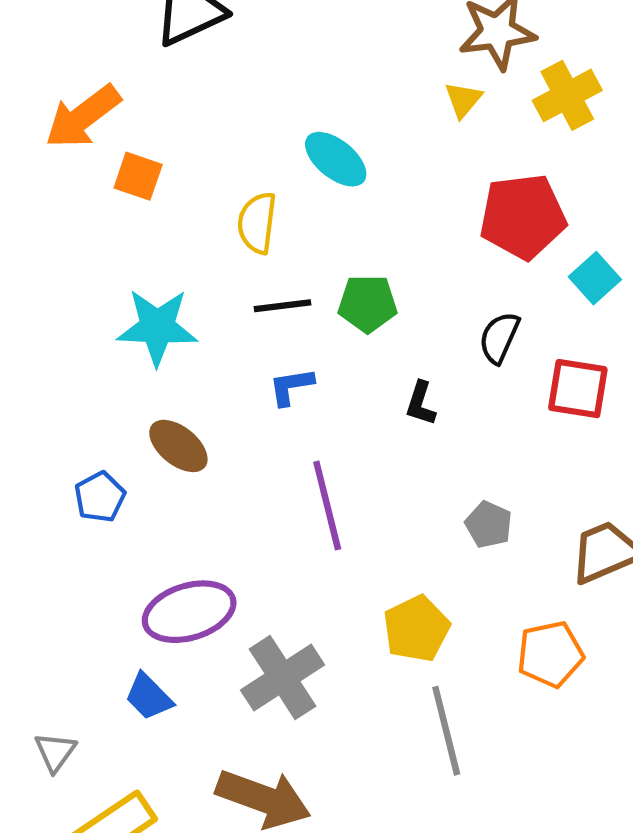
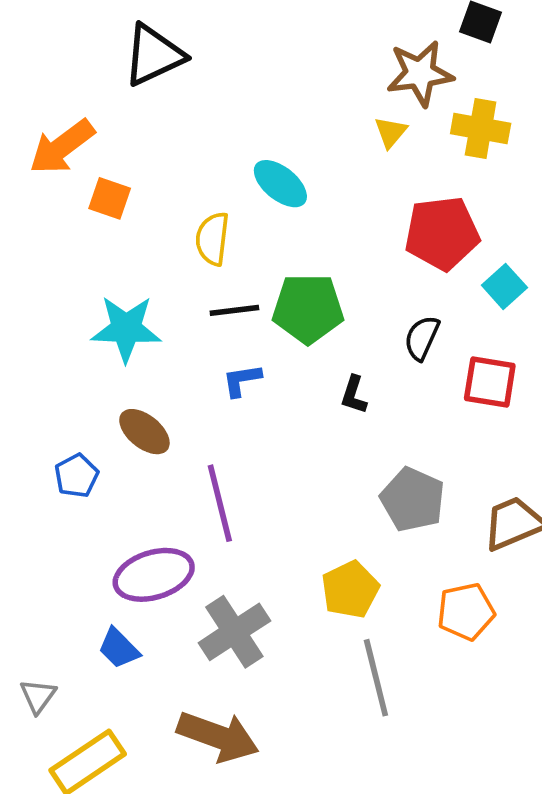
yellow cross: (567, 95) -> (481, 129), turned 38
green pentagon: (368, 304) -> (308, 309), size x1.4
purple line: (327, 505) -> (220, 503), moved
gray pentagon: (489, 525) -> (413, 500), size x1.6

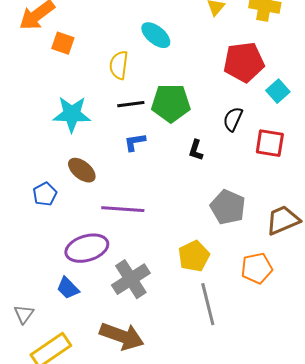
purple line: (220, 503) -> (123, 209), turned -72

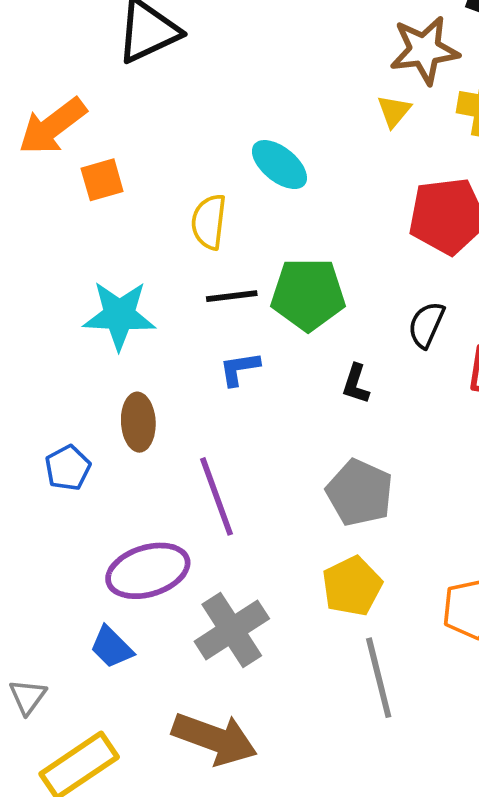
orange square: (63, 43) -> (102, 180), turned -35
brown ellipse: (82, 170) -> (138, 422), turned 48
gray pentagon: (228, 207) -> (360, 493), moved
purple line: (123, 209) -> (217, 496), turned 66

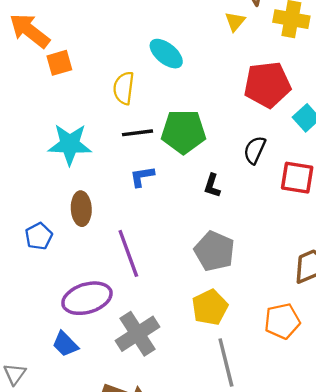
orange arrow: (52, 126) -> (30, 31), turned 75

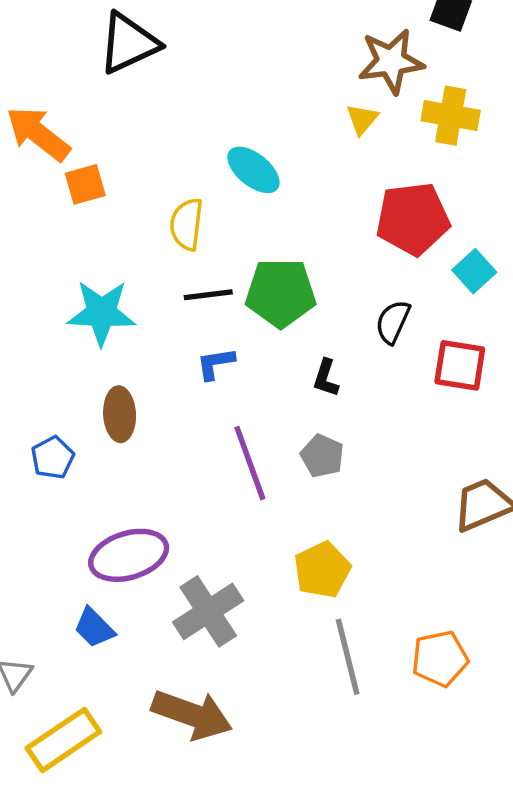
gray pentagon: (214, 251) -> (322, 456), moved, size x0.7
purple line: (128, 253) -> (250, 463), moved
orange pentagon: (282, 321) -> (440, 658), moved

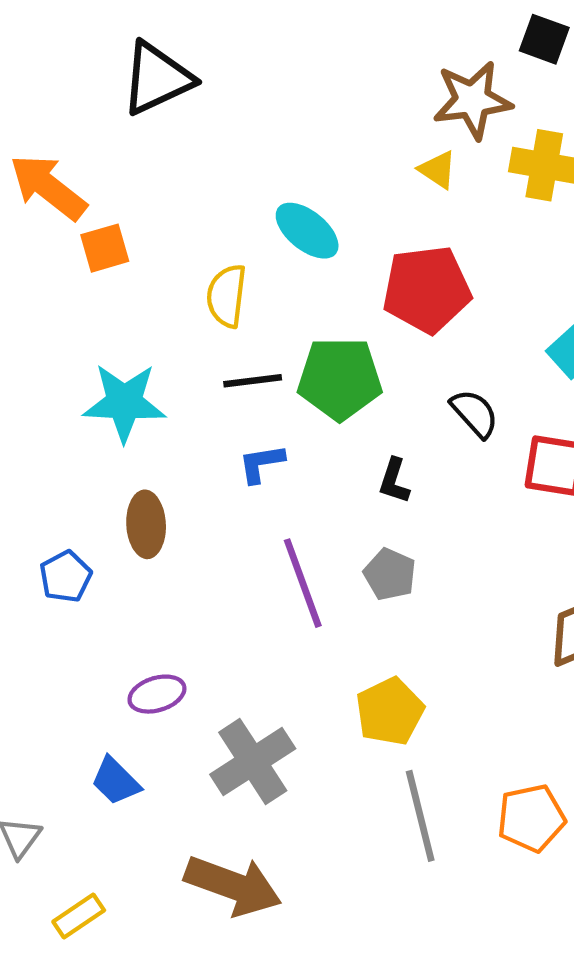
yellow triangle: (362, 119) -> (438, 170), turned -36
red pentagon: (413, 219) -> (427, 289), moved
black semicircle: (393, 322) -> (475, 413), turned 114
purple ellipse: (129, 555) -> (157, 694), size x0.6
yellow rectangle: (63, 740) -> (79, 916), size x0.6

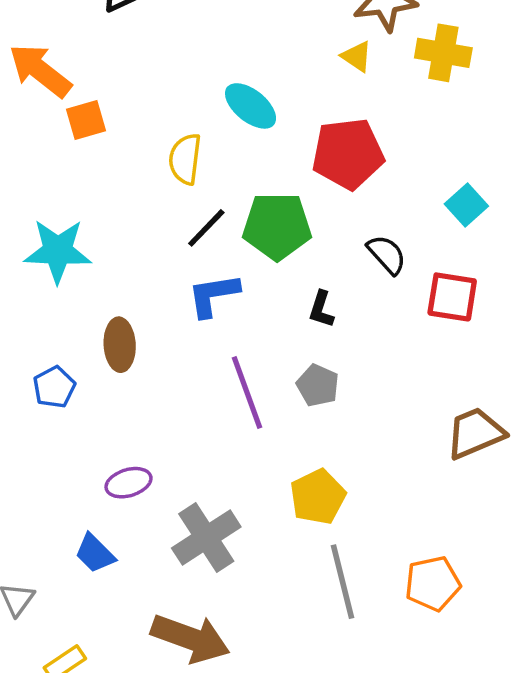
black line: (253, 381) -> (206, 228), turned -39
cyan star: (124, 402) -> (58, 251), moved
blue L-shape: (261, 463) -> (213, 295), size x1.4

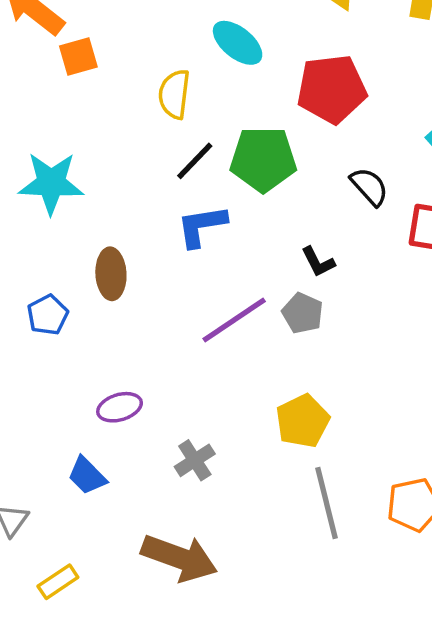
black L-shape: (321, 309) -> (318, 262), moved, turned -45
purple line: (247, 392) -> (234, 320), turned 76
gray cross: (206, 537) -> (195, 460), size x0.6

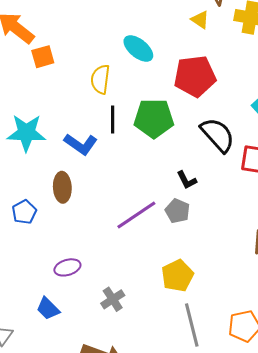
black line: (195, 161) -> (113, 119), turned -44
black semicircle: (369, 187) -> (218, 135), size x1.5
blue L-shape: (202, 226) -> (81, 144), moved, turned -136

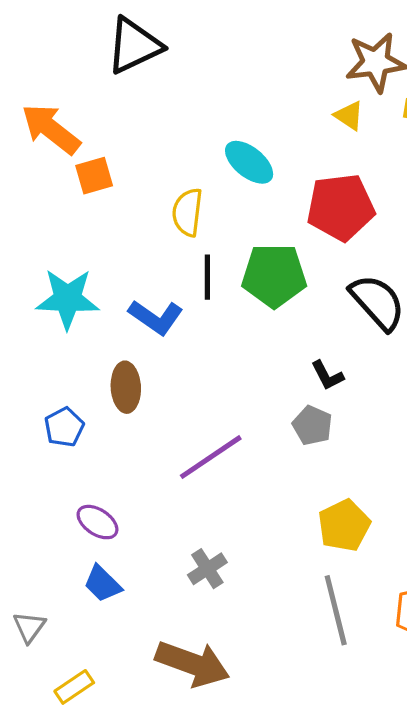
purple line: (136, 215) -> (211, 457), moved
purple ellipse: (67, 267) -> (97, 522), moved, turned 50
yellow pentagon: (177, 276) -> (344, 525), moved

